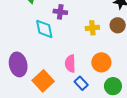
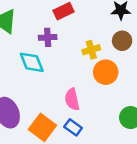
orange circle: (101, 62) -> (106, 72), moved
blue rectangle: (81, 83) -> (73, 127), moved

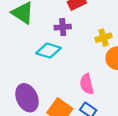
cyan diamond: (32, 62) -> (48, 51), turned -50

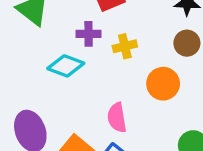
yellow cross: (104, 38) -> (125, 46), moved

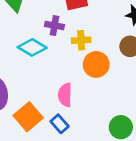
orange circle: (163, 84) -> (96, 64), moved

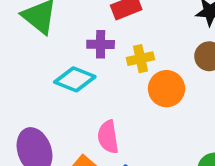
pink semicircle: (65, 95) -> (108, 137), moved

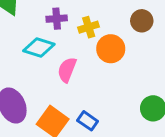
pink semicircle: (108, 137) -> (67, 70), moved, turned 35

